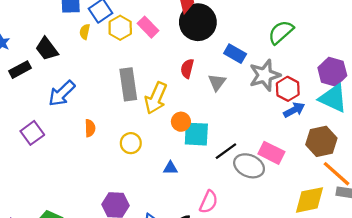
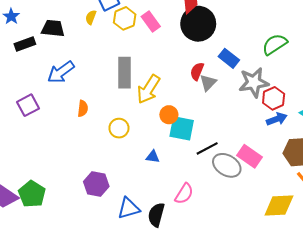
black trapezoid: (47, 49) -> (53, 28), turned 125
red semicircle: (187, 69) -> (197, 71), moved

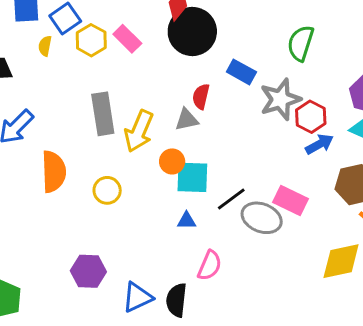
green semicircle: (275, 44) -> (301, 43), turned -30
gray triangle: (208, 83) -> (187, 120), moved, turned 42
orange semicircle: (83, 109) -> (54, 172), size x1.8
blue triangle: (153, 157) -> (187, 221), moved

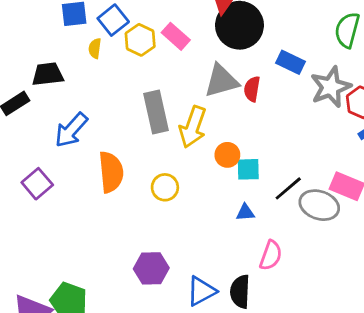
gray triangle: (187, 120) -> (221, 81), moved, size x1.5
cyan square: (192, 177) -> (248, 169), size x0.7

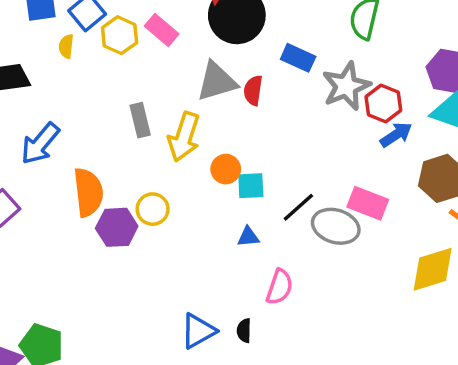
gray rectangle: (156, 112) -> (140, 120), size x0.7
purple hexagon: (151, 268) -> (117, 227), moved
black semicircle: (240, 292) -> (244, 331), size x0.6

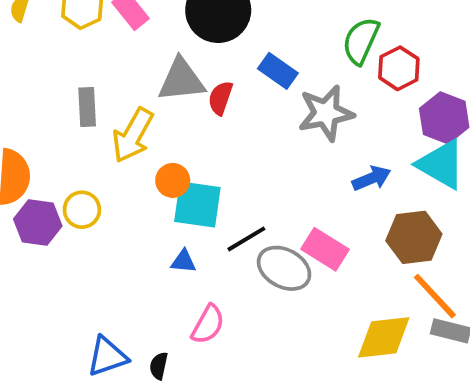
red hexagon: (383, 103) -> (399, 68), moved
cyan square: (251, 186) -> (197, 204), size x1.5

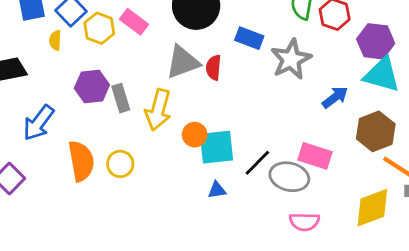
yellow circle: (82, 210) -> (120, 164), moved
purple hexagon: (38, 222) -> (92, 87), moved
pink semicircle: (208, 324) -> (304, 222), moved, turned 76

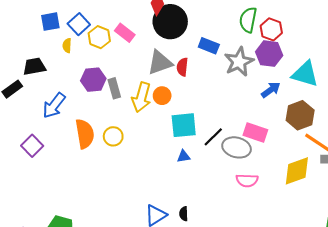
purple hexagon: (376, 41) -> (269, 54), moved
orange circle: (195, 135) -> (162, 96), moved

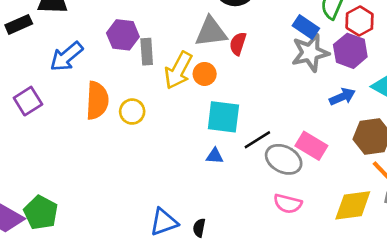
blue rectangle: (209, 46) -> (306, 27), moved

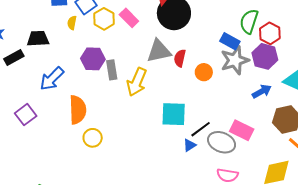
orange circle: (205, 74) -> (204, 72), moved
yellow circle: (132, 112) -> (93, 138), moved
blue triangle: (215, 156) -> (190, 145), moved, turned -32

